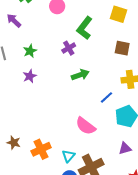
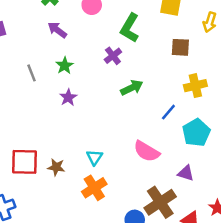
purple arrow: (14, 21) -> (57, 30), moved
brown star: (14, 143) -> (56, 167), moved
purple triangle: (125, 148) -> (186, 173), moved, turned 40
cyan triangle: (68, 156) -> (94, 157), moved

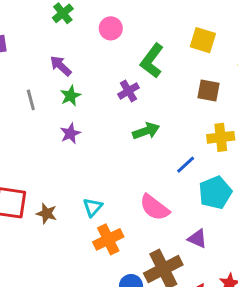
purple arrow: (57, 30) -> (61, 66), moved
orange cross: (94, 188) -> (108, 239), moved

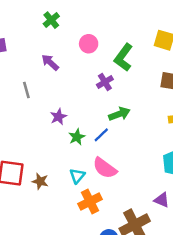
pink circle: (111, 28) -> (89, 44), moved
green star: (71, 96) -> (77, 137), moved
blue line: (186, 165) -> (101, 135), moved
pink semicircle: (155, 207) -> (105, 168), moved

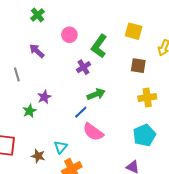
green star: (77, 137) -> (30, 111), moved
pink semicircle: (105, 168) -> (93, 132), moved
brown star: (40, 181) -> (38, 156), moved

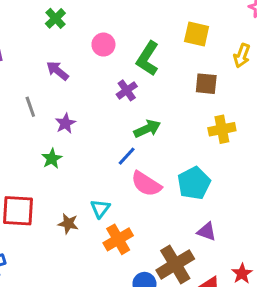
purple star: (44, 97) -> (65, 123), moved
cyan pentagon: (144, 135) -> (194, 183), moved

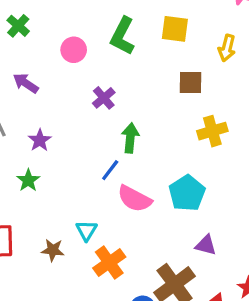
green L-shape: (148, 59) -> (122, 36), moved
green arrow: (147, 129) -> (130, 138), turned -55

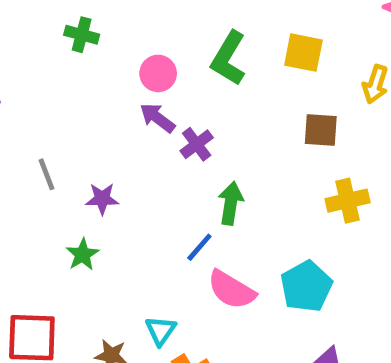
green cross: (18, 26) -> (82, 35), turned -30
purple arrow: (26, 83) -> (157, 118), moved
purple star: (40, 140) -> (102, 199), turned 30

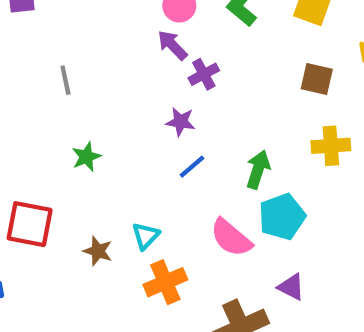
purple star: (102, 199) -> (181, 122), moved
green arrow: (231, 203) -> (258, 170), moved
pink semicircle: (231, 290) -> (231, 238), moved

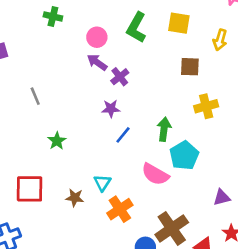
purple triangle: (291, 287) -> (222, 197), moved, turned -30

